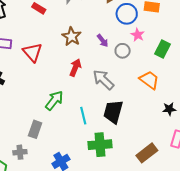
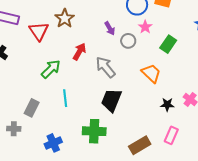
brown star: (72, 37) -> (65, 18), moved
green arrow: (54, 100) -> (51, 69), moved
cyan line: (83, 116) -> (65, 98), moved

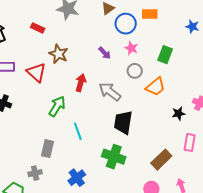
pink star: (145, 27) -> (131, 48), moved
gray circle: (128, 41) -> (135, 71), moved
orange trapezoid: (151, 73) -> (156, 87), turned 110
green cross: (94, 131) -> (114, 157), turned 30

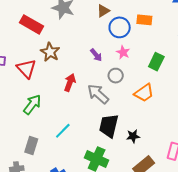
red rectangle: (38, 28) -> (31, 24), size x1.6
gray circle: (135, 71) -> (116, 76), moved
green arrow: (57, 106) -> (32, 104), moved
black star: (179, 113) -> (133, 136), moved
cyan line: (78, 131) -> (63, 131), turned 60

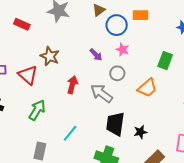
red rectangle: (31, 24) -> (22, 24), moved, size x0.7
green rectangle: (156, 62) -> (165, 61), moved

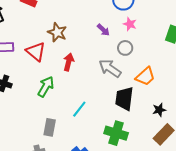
red arrow: (72, 85) -> (69, 62), moved
orange trapezoid: (147, 88) -> (145, 76), moved
black star: (140, 132) -> (159, 110), moved

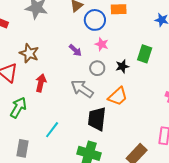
black star: (159, 110) -> (122, 66), moved

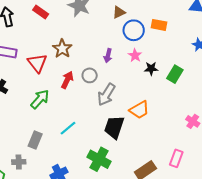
purple arrow: (75, 50) -> (108, 56), turned 48
black star: (122, 66) -> (151, 69), moved
gray circle: (97, 68) -> (90, 75), moved
gray arrow: (82, 89) -> (106, 95), turned -105

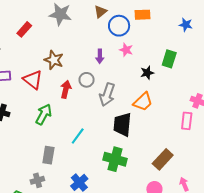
red rectangle: (41, 12) -> (24, 29), turned -70
black star: (151, 69) -> (147, 73), moved
pink rectangle: (176, 158) -> (187, 121), moved

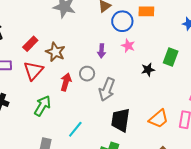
red rectangle: (24, 29) -> (30, 44), moved
red triangle: (33, 80) -> (33, 71), turned 30
orange trapezoid: (143, 102) -> (159, 119), moved

